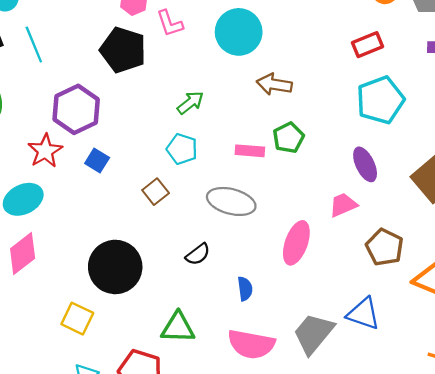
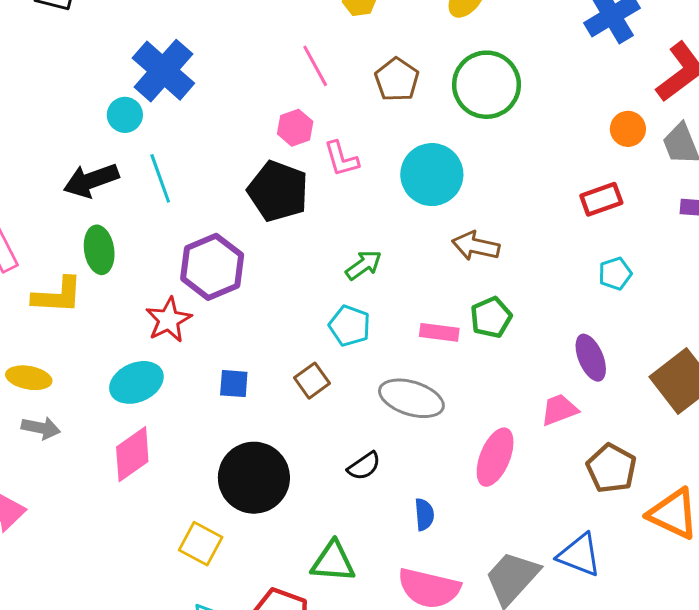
cyan pentagon: (380, 100) -> (615, 274), size x0.5
blue square: (97, 160) -> (234, 384), moved, turned -30

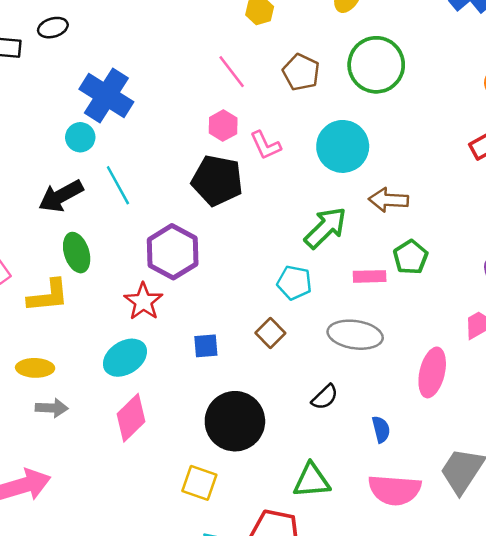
green arrow: (364, 265) -> (326, 228), moved, size x1.5

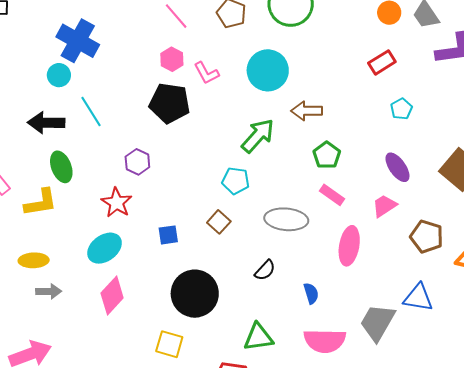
black arrow: (61, 196) -> (46, 123), turned 33
purple hexagon: (173, 252) -> (137, 162), size x0.6
pink rectangle: (370, 276) -> (332, 195), moved, turned 40

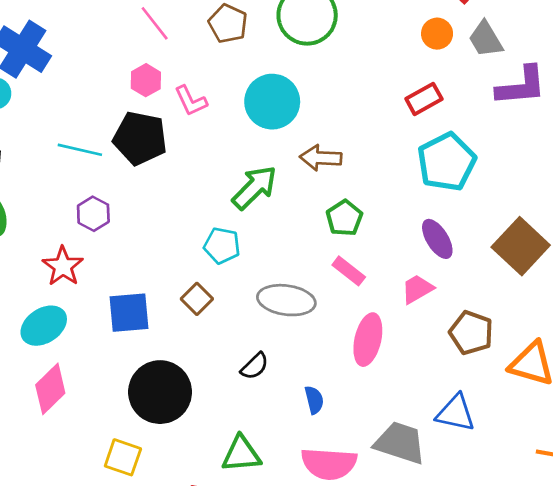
cyan pentagon: (401, 109) -> (447, 162), size x2.0
cyan line: (91, 112) -> (80, 150), moved, turned -48
blue square: (168, 235) -> (129, 313), size x1.6
gray trapezoid: (377, 322) -> (400, 443), turned 75

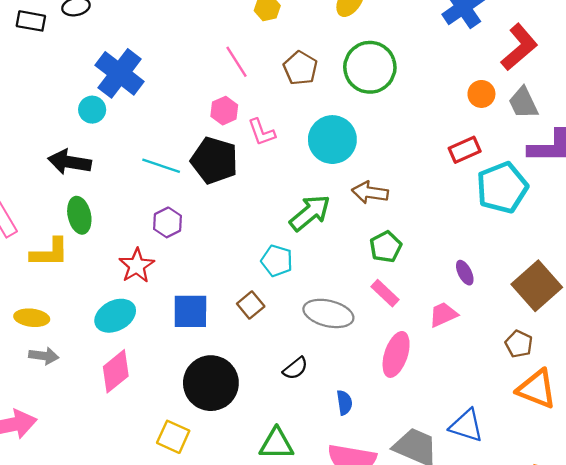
cyan pentagon: (447, 162) -> (502, 188), moved
purple ellipse: (437, 239) -> (465, 273), size x0.7
brown pentagon: (471, 333) -> (519, 344), moved, size x0.7

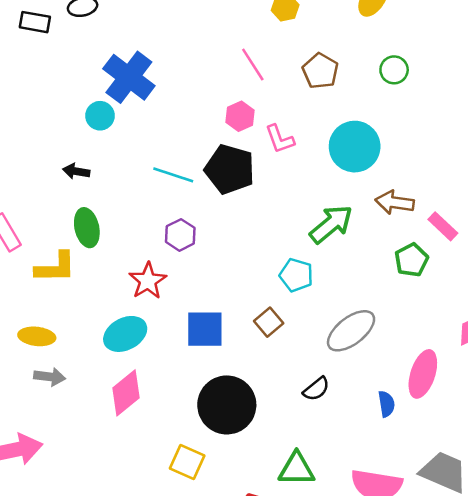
green circle: (370, 67) -> (394, 70), size x0.5
black arrow: (69, 162) -> (76, 171), size x0.6
pink rectangle: (385, 293) -> (443, 226), moved
gray ellipse: (328, 313) -> (351, 331), turned -51
blue semicircle: (344, 403) -> (386, 404), moved

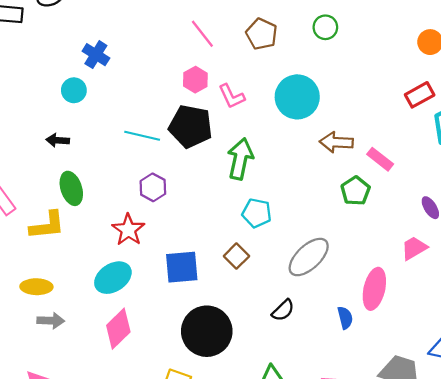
blue cross: (129, 77) -> (96, 55), size x0.6
green arrow: (331, 224) -> (240, 159), moved, turned -33

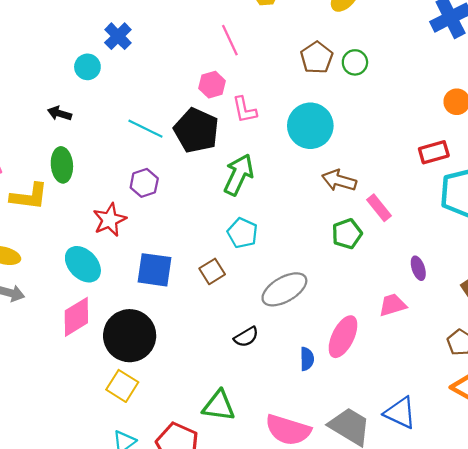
brown pentagon: (262, 34) -> (317, 58), moved
cyan ellipse: (113, 278) -> (83, 264), turned 66
black circle: (207, 331) -> (130, 336), moved

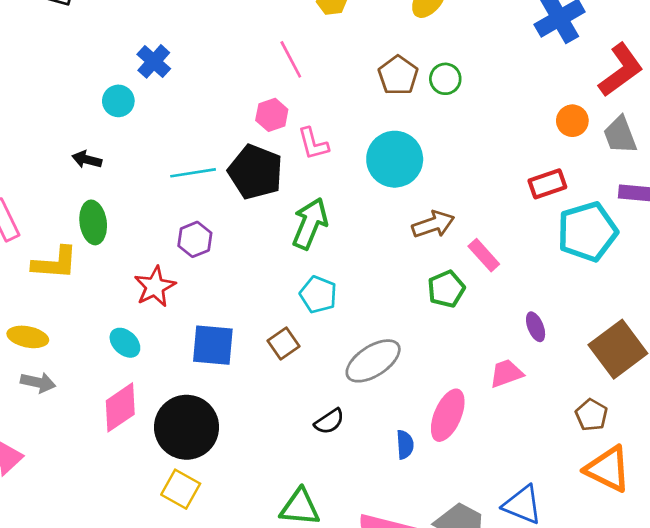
cyan line: (145, 129) -> (193, 173), turned -32
brown arrow: (339, 181) -> (433, 224), turned 148
cyan ellipse: (83, 264) -> (125, 343), size x0.7

